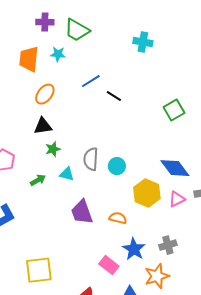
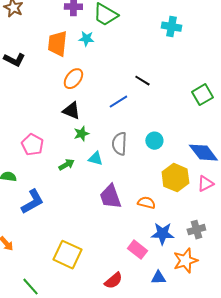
blue line: (91, 81) -> (118, 102), moved
black triangle: (43, 126) -> (71, 111), turned 30
cyan circle: (117, 166) -> (154, 141), moved
blue star: (134, 249) -> (162, 234), turned -30
yellow square: (39, 270) -> (67, 255), turned 32

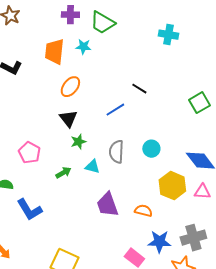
black triangle: (71, 111) -> (68, 119), turned 30
pink triangle: (205, 184) -> (202, 192), turned 30
blue L-shape: (32, 202) -> (29, 210), turned 88
gray cross: (196, 230) -> (193, 238), size x1.4

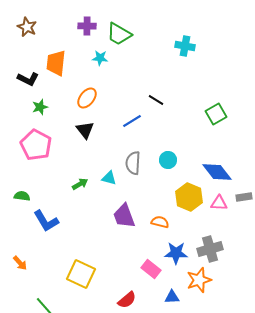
orange trapezoid: (54, 52) -> (56, 63), moved
green star: (78, 142) -> (40, 107), moved
pink pentagon: (29, 153) -> (36, 145), moved, size x1.4

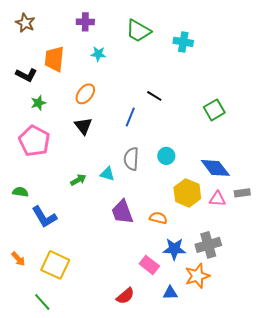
green trapezoid: (119, 34) -> (138, 31), moved
blue line: (132, 121) -> (130, 117), turned -36
yellow square: (81, 274) -> (55, 265), moved

